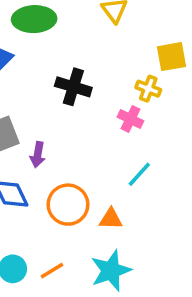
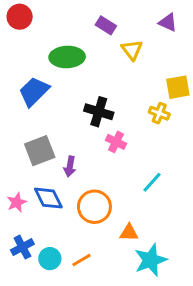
pink cross: (130, 119) -> (116, 142), moved
orange triangle: (111, 219) -> (129, 233), moved
cyan star: (111, 271) -> (151, 260), moved

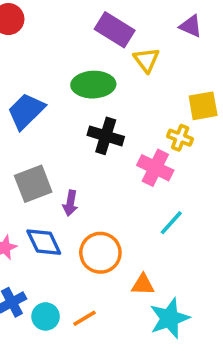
purple rectangle: (106, 25) -> (115, 30), size x1.5
green ellipse: (67, 57) -> (93, 85), moved
pink cross: (116, 142) -> (155, 168), moved, size x1.4

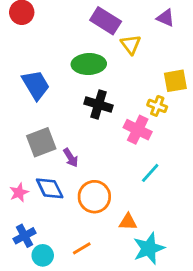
blue trapezoid: (26, 111) -> (36, 85), turned 104
purple arrow: (70, 203) -> (71, 158), turned -42
cyan circle: (46, 316) -> (43, 255), moved

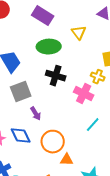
purple rectangle: (106, 21) -> (43, 16), moved
gray square: (41, 142) -> (21, 92), moved
orange triangle: (128, 222) -> (67, 160), moved

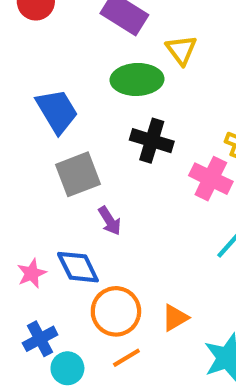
yellow triangle: (79, 33) -> (181, 50), moved
orange circle: (53, 142) -> (116, 311), moved
orange triangle: (67, 160) -> (175, 318), turned -32

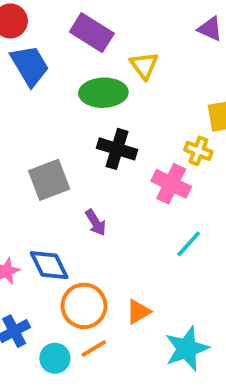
blue trapezoid: (57, 111) -> (30, 66), moved
purple arrow: (110, 221) -> (96, 223), moved
cyan circle: (67, 368) -> (55, 358), moved

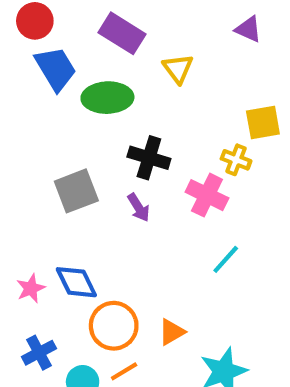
green ellipse: (103, 93) -> (107, 98), moved
purple arrow: (96, 223) -> (139, 208), moved

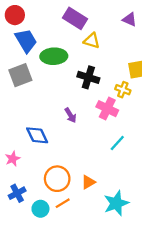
purple rectangle: (122, 33) -> (75, 18), moved
yellow triangle: (178, 69) -> (92, 41), turned -36
black cross: (149, 158) -> (88, 77), moved
gray square: (76, 191) -> (20, 75), moved
blue diamond: (76, 282) -> (37, 135), moved

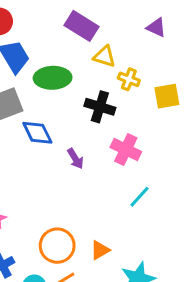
yellow cross: (123, 90) -> (129, 79), moved
blue diamond: (37, 135) -> (37, 133), moved

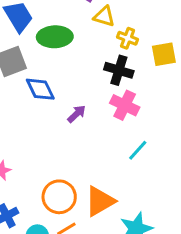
black cross: (100, 107) -> (119, 70), moved
purple arrow: (75, 159) -> (77, 114), turned -102
orange triangle: (100, 250) -> (100, 201), size x1.6

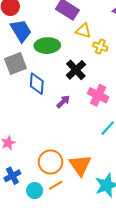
black cross: (119, 70) -> (76, 70), moved, turned 30
blue diamond: (40, 89) -> (37, 84), turned 30
orange triangle: (100, 201) -> (80, 165), turned -35

